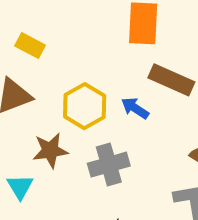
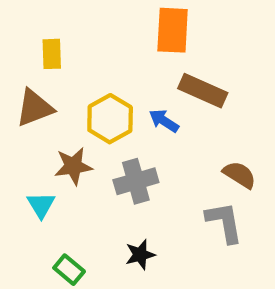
yellow rectangle: (30, 46) -> (52, 54), turned 60

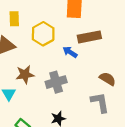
brown rectangle: (203, 91) -> (89, 37), turned -35
yellow hexagon: (110, 119) -> (43, 34), moved

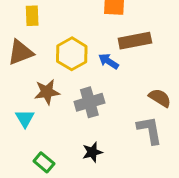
yellow hexagon: (43, 34) -> (72, 54), moved

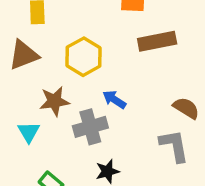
blue arrow: (108, 61) -> (114, 99), moved
gray cross: (89, 102) -> (90, 127), moved

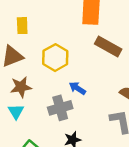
brown rectangle: (157, 41) -> (108, 46), turned 40
brown star: (54, 101) -> (21, 87), moved

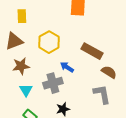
brown rectangle: (108, 46) -> (92, 51), moved
cyan triangle: (16, 112) -> (26, 90), moved

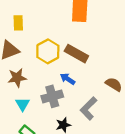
brown rectangle: (92, 51) -> (76, 54), moved
gray L-shape: (102, 94) -> (88, 108), moved, turned -125

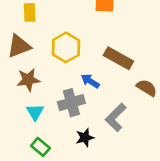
brown rectangle: (76, 54) -> (118, 58), moved

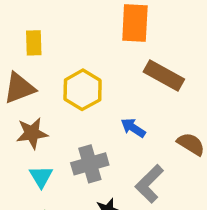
brown rectangle: (118, 58) -> (164, 75), moved
blue arrow: (90, 81) -> (133, 128), moved

